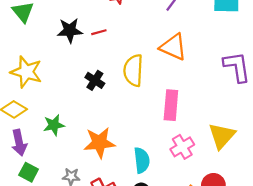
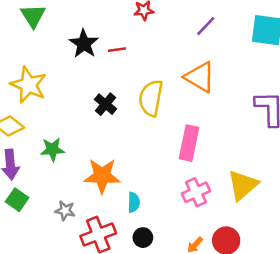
black star: (70, 30) -> (84, 44), turned 30
cyan semicircle: (142, 160) -> (134, 202), moved, size x0.7

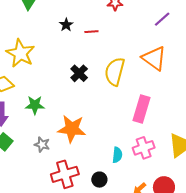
black star: (84, 44) -> (66, 25), size x0.6
cyan semicircle: (134, 202) -> (117, 155), moved
gray star: (65, 211) -> (42, 145), moved

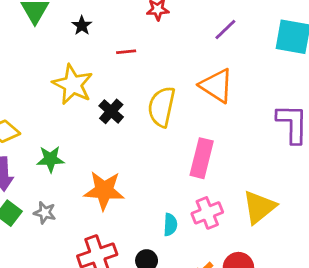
black star: (66, 25) -> (82, 26), moved
yellow star: (20, 53) -> (73, 84), moved
gray star: (42, 145) -> (45, 213), moved

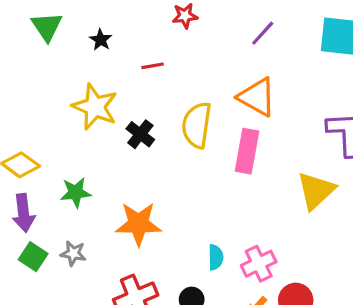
pink rectangle: (202, 158) -> (247, 151), moved
yellow triangle: (259, 207) -> (316, 191), moved
pink cross: (207, 213) -> (259, 264), moved

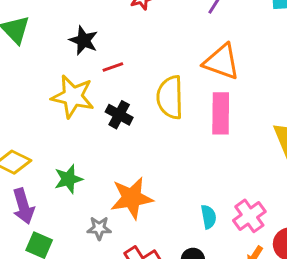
black star: (101, 40) -> (84, 40), moved, size x1.4
red line: (153, 66) -> (113, 67), moved
gray star: (73, 253) -> (99, 228), moved

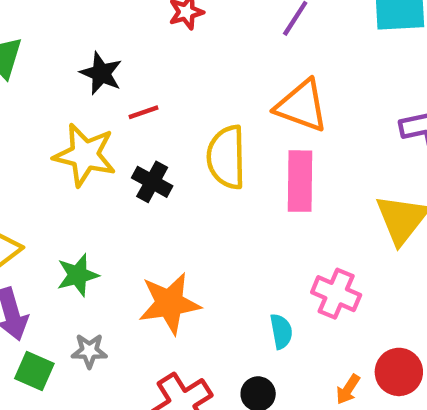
pink cross: (249, 216) -> (336, 294), moved, turned -32
gray star: (99, 228) -> (89, 351), moved

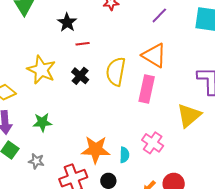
yellow star: (85, 155) -> (41, 70), moved
green star: (78, 275) -> (42, 122), moved
orange star: (169, 303) -> (96, 150), moved
gray star: (89, 351) -> (36, 161), moved

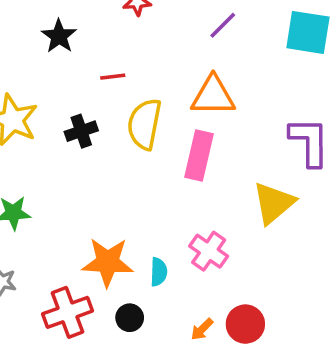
red line: (83, 44) -> (113, 77), moved
orange triangle: (154, 55) -> (213, 96), turned -32
black cross: (80, 76) -> (81, 131), turned 30

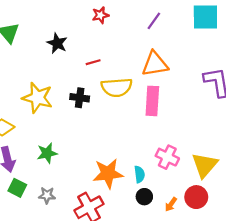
yellow semicircle: (144, 124) -> (117, 87), turned -96
black cross: (81, 131) -> (80, 98), turned 36
yellow triangle: (274, 203) -> (205, 165), moved
black circle: (130, 318) -> (144, 197), moved

